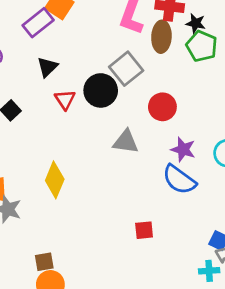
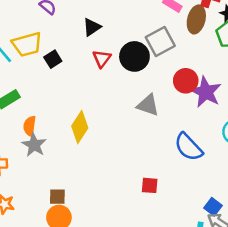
purple star: (183, 149) -> (206, 92), moved, size x1.4

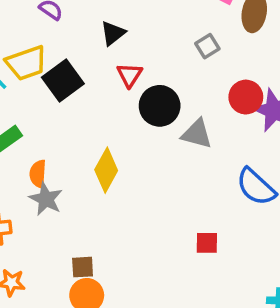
gray square: (160, 42) -> (207, 46), size x0.6
black circle: (134, 56) -> (160, 106), moved
black square: (53, 59) -> (63, 81), size x1.6

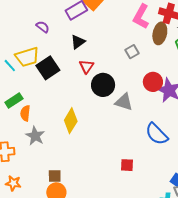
orange semicircle: (38, 174) -> (25, 113), moved

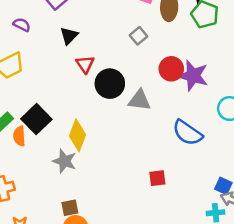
black square: (48, 68) -> (36, 119), moved
gray star: (35, 136) -> (64, 161), moved

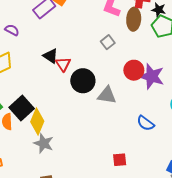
black triangle: (69, 36) -> (51, 56), moved, turned -42
blue semicircle: (187, 133) -> (145, 123), size x0.7
yellow diamond: (77, 135) -> (37, 121), moved

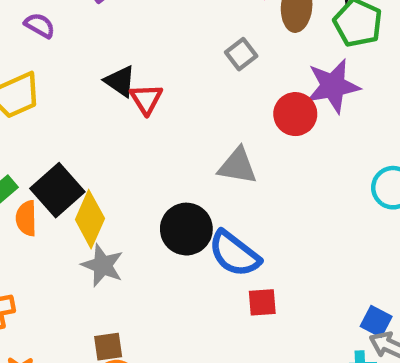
purple star: (152, 76) -> (333, 86), moved, turned -30
black circle: (83, 81) -> (186, 229), moved
blue semicircle: (145, 123) -> (234, 254), moved, size x1.4

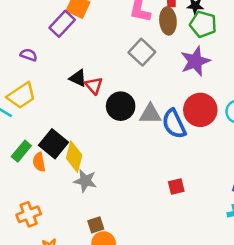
gray square: (241, 54) -> (142, 52), size x1.5
red circle: (295, 114) -> (200, 110), moved, size x1.4
black circle: (186, 229) -> (121, 106), moved
blue semicircle: (234, 254) -> (174, 124), moved, turned 36

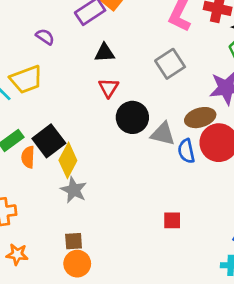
brown ellipse: (168, 21) -> (200, 118), moved, turned 65
black triangle: (78, 78) -> (105, 53), moved, turned -42
blue semicircle: (174, 124) -> (186, 151), size x0.7

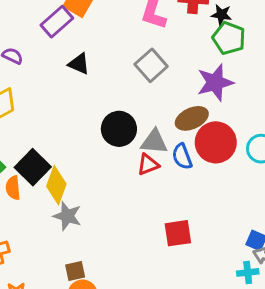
black triangle: (105, 53) -> (79, 64), turned 35
red triangle: (109, 88) -> (148, 165), moved, turned 45
red square: (172, 220) -> (178, 233), size x1.4

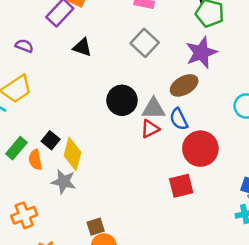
red circle: (216, 142) -> (200, 149), moved
black square: (33, 167) -> (51, 140), size x0.6
gray star: (67, 216) -> (64, 182), moved

